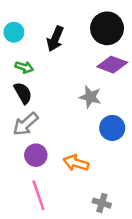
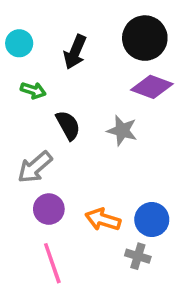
black semicircle: (23, 93) -> (68, 125), moved
blue circle: (112, 128) -> (152, 220), moved
gray cross: (102, 203) -> (138, 256), moved

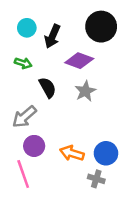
cyan circle: (19, 43) -> (27, 28), moved
purple diamond: (152, 87) -> (79, 61), moved
gray star: (122, 131) -> (85, 91), turned 30
pink line: (52, 263) -> (23, 174), moved

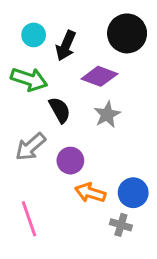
green arrow: (23, 63) -> (29, 79), size x1.6
purple circle: (34, 146) -> (70, 161), moved

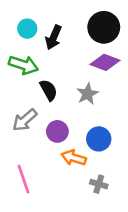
purple diamond: (99, 76) -> (105, 62), moved
blue circle: (133, 193) -> (99, 139), moved

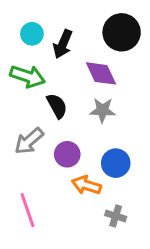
purple diamond: (105, 62) -> (101, 73), moved, turned 44
gray star: (87, 94) -> (102, 110), turned 30

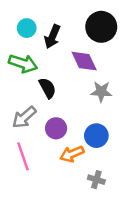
gray star: (102, 110) -> (101, 92), moved
orange arrow: (86, 185) -> (72, 154), turned -40
pink line: (28, 210) -> (23, 156), moved

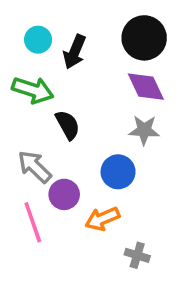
purple diamond: (84, 61) -> (146, 87), moved
gray arrow: (24, 117) -> (35, 167), turned 85
purple circle: (56, 128) -> (64, 194), moved
blue circle: (96, 136) -> (118, 172), moved

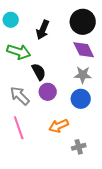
cyan circle: (38, 40) -> (11, 20), moved
blue circle: (118, 172) -> (81, 99), moved
purple circle: (64, 194) -> (48, 92), moved
gray cross: (137, 255) -> (79, 147), turned -32

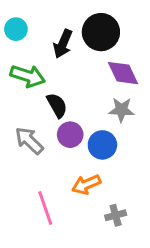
black circle: (83, 22) -> (101, 32), moved
blue circle: (81, 99) -> (102, 145), moved
pink line: (19, 128) -> (45, 208), moved

